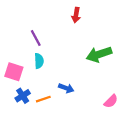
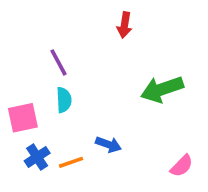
pink square: (14, 72) -> (23, 118), turned -30

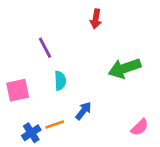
cyan semicircle: (64, 100) -> (60, 81), moved
blue arrow: (108, 145) -> (83, 111), turned -72
blue cross: (37, 157) -> (31, 133), moved

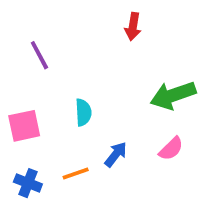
purple line: (45, 48) -> (39, 55), moved
pink semicircle: (140, 127) -> (171, 149), moved
blue cross: (31, 133) -> (28, 183), moved, turned -36

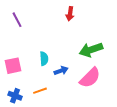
purple line: (39, 55) -> (17, 20), moved
pink semicircle: (171, 149) -> (90, 78), size x1.6
blue arrow: (116, 154) -> (61, 71), moved, turned 32

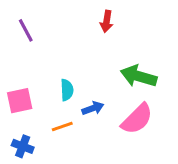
green arrow: (91, 50) -> (139, 76), turned 35
orange line: (40, 91) -> (62, 127), moved

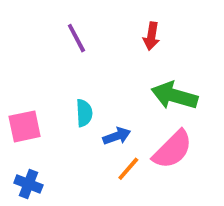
red arrow: (107, 21) -> (151, 36), moved
purple line: (26, 30) -> (76, 38), moved
orange line: (62, 127) -> (128, 169), moved, turned -30

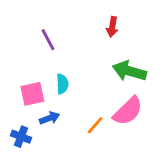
purple line: (76, 38) -> (48, 40), moved
pink square: (25, 126) -> (32, 94), moved
blue arrow: (117, 136) -> (50, 118), moved

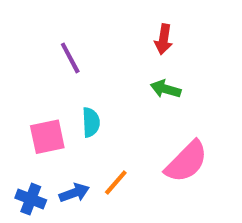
green arrow: (129, 71) -> (166, 89), moved, size x0.6
blue arrow: (50, 118) -> (74, 193), moved
orange line: (95, 125) -> (116, 182), moved

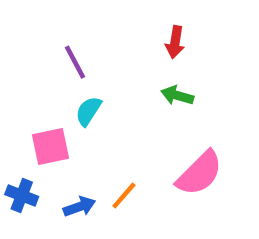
cyan semicircle: (91, 122) -> (88, 111), moved, turned -144
blue cross: (31, 199) -> (22, 196), moved

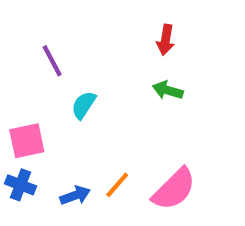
purple line: (75, 62) -> (52, 61), moved
pink square: (51, 147) -> (27, 141), moved
pink semicircle: (200, 173) -> (174, 189), moved

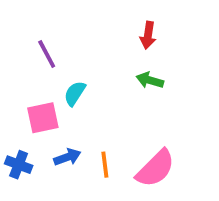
pink square: (27, 141) -> (43, 118), moved
orange line: (117, 185) -> (105, 165), turned -48
blue arrow: (75, 195) -> (67, 157), moved

